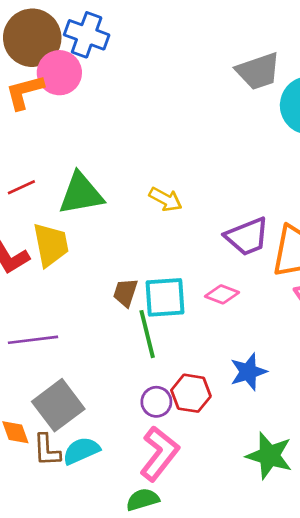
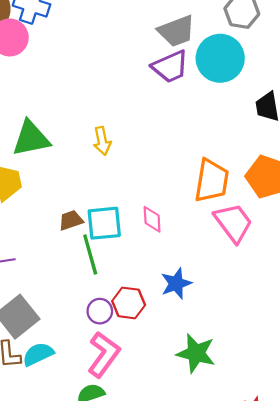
yellow arrow: (166, 199) -> (102, 141), turned 52
purple trapezoid: (247, 237) -> (170, 67), moved
brown trapezoid: (125, 293) -> (71, 220), turned 55
pink diamond: (222, 294) -> (152, 219), turned 68

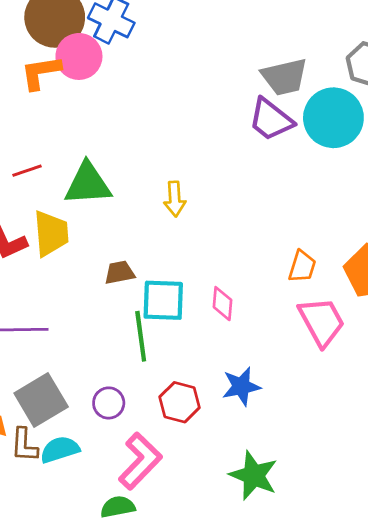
purple trapezoid: (170, 67) -> (271, 120), turned 54
orange trapezoid: (212, 181) -> (302, 266), size x0.6
brown trapezoid: (71, 220) -> (120, 273), moved
purple circle: (100, 311) -> (109, 403), moved

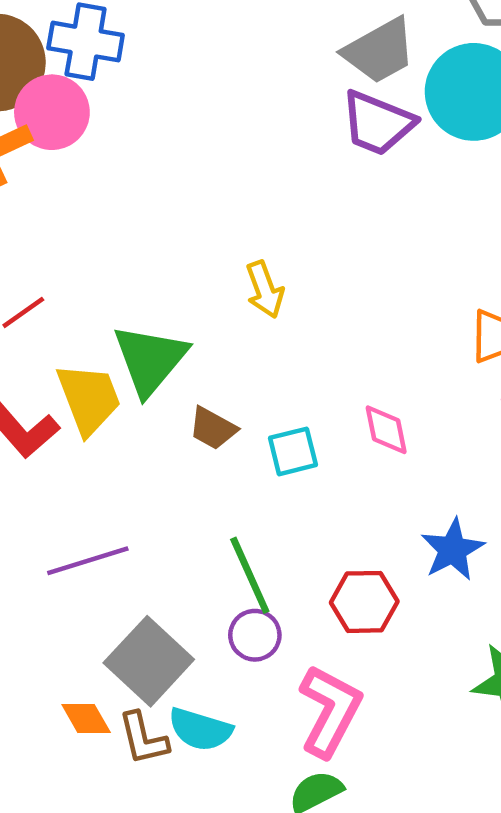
green triangle: (88, 184) -> (150, 360), moved, turned -30
brown trapezoid: (120, 273) -> (213, 428), turned -124
cyan square: (163, 300) -> (293, 451), size x0.7
green line: (141, 336) -> (250, 575), moved
cyan semicircle: (60, 450) -> (200, 729), turned -129

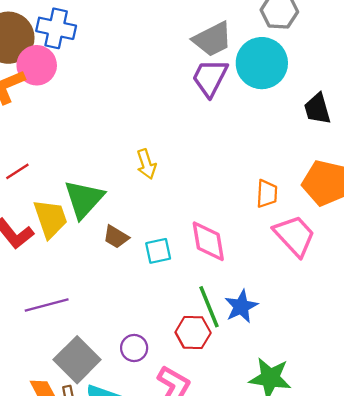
purple trapezoid: (377, 123) -> (210, 78), turned 93
pink diamond: (386, 430) -> (208, 241), size x1.5
green line: (250, 575) -> (209, 307), moved

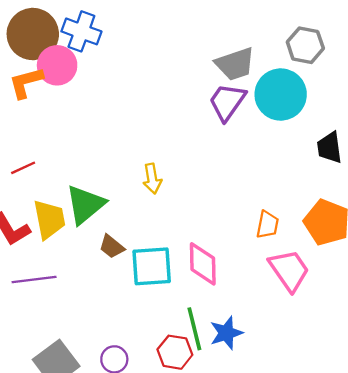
cyan square: (158, 251) -> (152, 266), size x1.6
purple line: (47, 305) -> (34, 280), moved

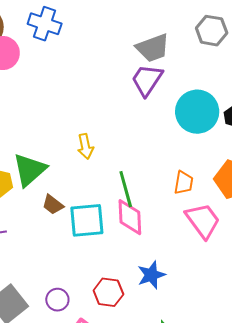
blue cross: (81, 31) -> (45, 24), moved
cyan circle: (281, 95) -> (197, 112), moved
green line: (194, 329) -> (126, 189), moved

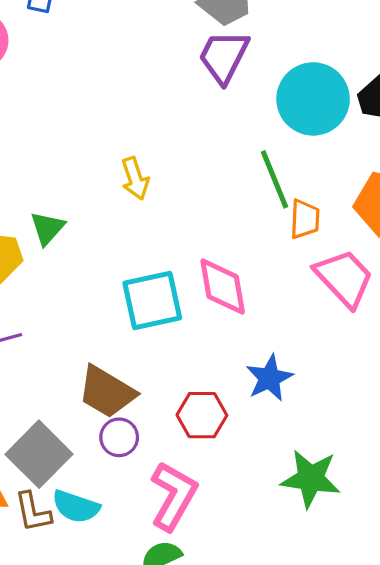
green triangle: (30, 170) -> (47, 228), size x0.6
green line: (126, 189) -> (275, 179), moved
brown trapezoid: (53, 205) -> (107, 392), moved, size x1.6

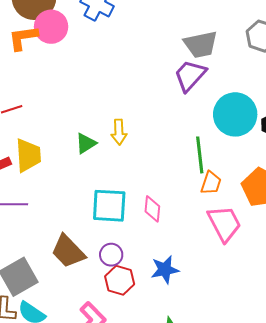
green triangle: (47, 228) -> (86, 143), moved
pink diamond: (223, 287) -> (152, 209), size x0.7
purple circle: (119, 437) -> (111, 255), moved

